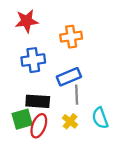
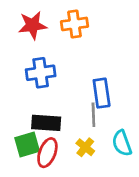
orange cross: (71, 37) -> (74, 24), moved
blue rectangle: (69, 77) -> (102, 93), moved, turned -75

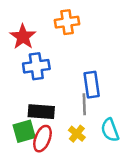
red star: (33, 25) -> (23, 37), moved, turned -30

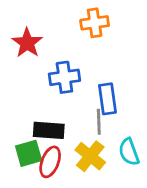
orange cross: (67, 22) -> (95, 23), moved
blue cross: (36, 66) -> (64, 77), moved
yellow cross: (77, 134) -> (90, 156), size x1.5

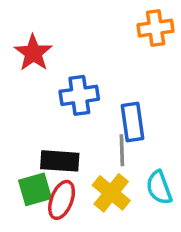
orange cross: (95, 23) -> (156, 28), moved

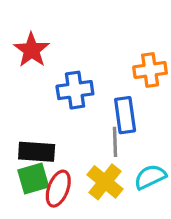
orange cross: (156, 28) -> (150, 70), moved
black rectangle: (60, 161) -> (37, 152), moved
cyan semicircle: (159, 188) -> (150, 177), turned 84

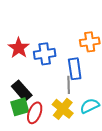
red star: (32, 50) -> (19, 48), moved
black rectangle: (37, 152) -> (22, 91), turned 45

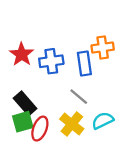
blue rectangle: (75, 69) -> (84, 63), moved
gray line: (69, 85) -> (79, 97), turned -48

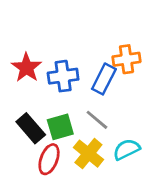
blue rectangle: (84, 63) -> (104, 79), turned 35
green square: (23, 122) -> (60, 127), moved

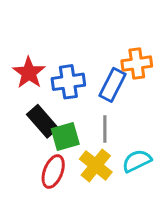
gray line: (97, 120) -> (105, 129), turned 50
black rectangle: (31, 128) -> (43, 121), moved

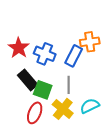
blue cross: (68, 82) -> (45, 54), turned 30
green square: (65, 137) -> (43, 90), turned 36

